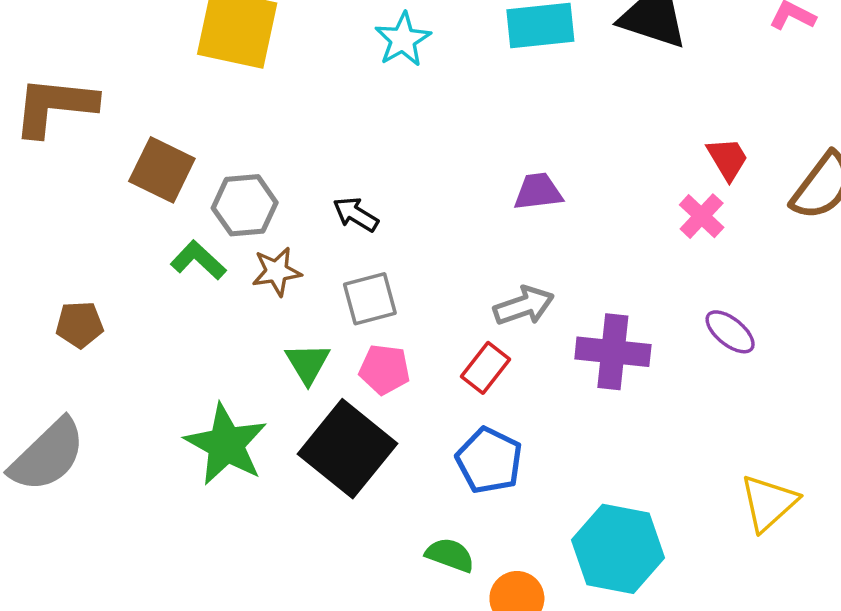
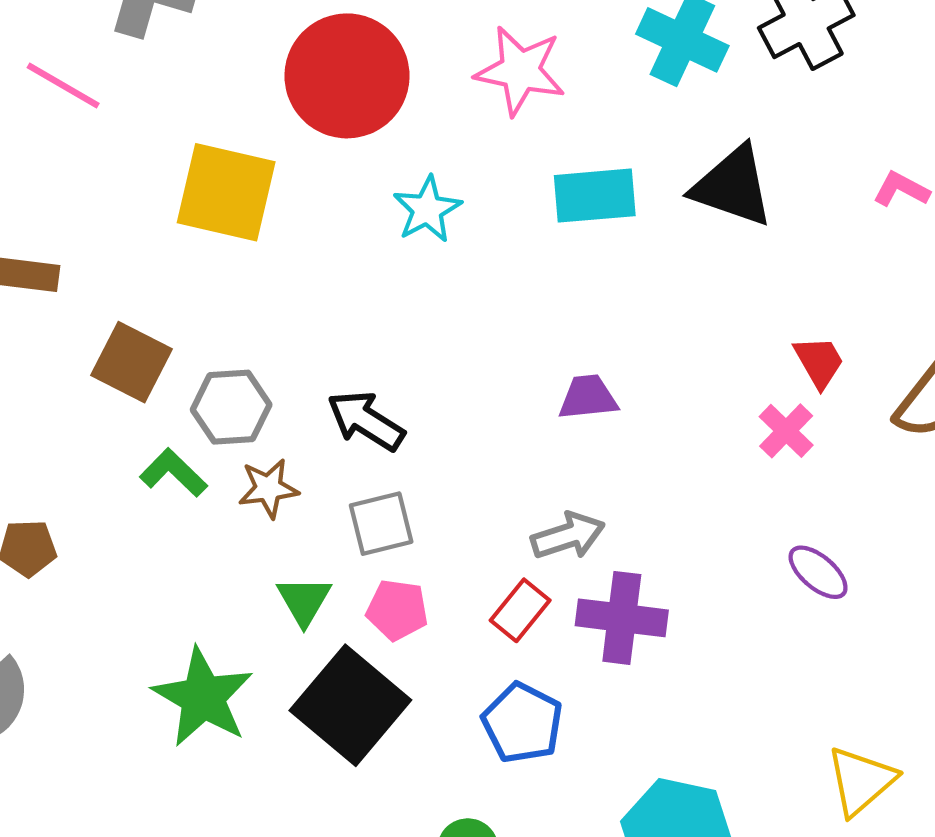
black arrow: (356, 214) -> (366, 421), size x1.4
purple cross: (613, 352) -> (622, 618), moved

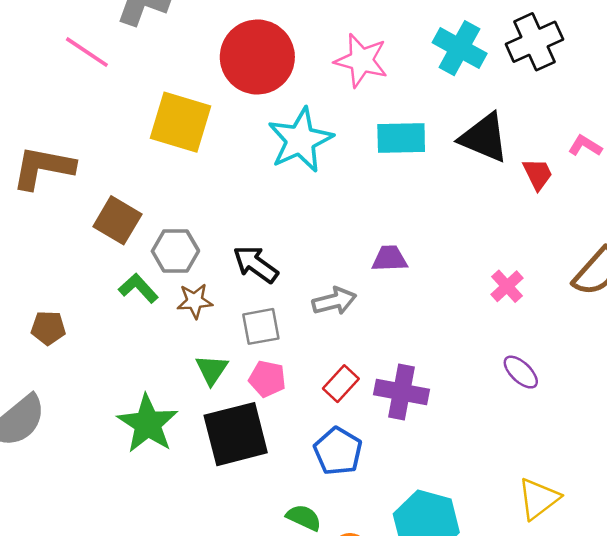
cyan star: (427, 209) -> (300, 140), size x1.6
red trapezoid: (819, 362) -> (538, 174), moved
gray arrow: (568, 536) -> (334, 301), moved
black square: (350, 705) -> (236, 434), turned 32

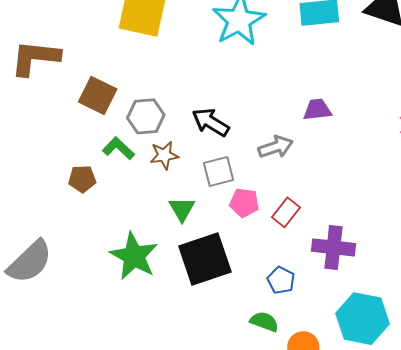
brown pentagon: (48, 328) -> (82, 179), moved
pink pentagon: (267, 379) -> (244, 203), moved
purple cross: (402, 392) -> (333, 247), moved
blue pentagon: (338, 451) -> (281, 280), moved, size x0.7

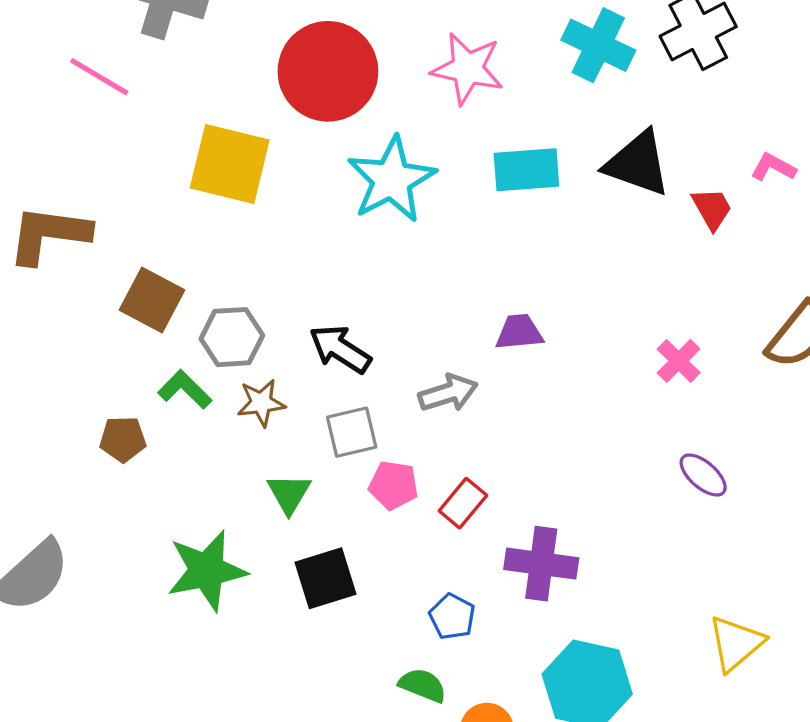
green star: (134, 256) -> (207, 570), turned 30
black square: (205, 259) -> (325, 578), size x0.7

